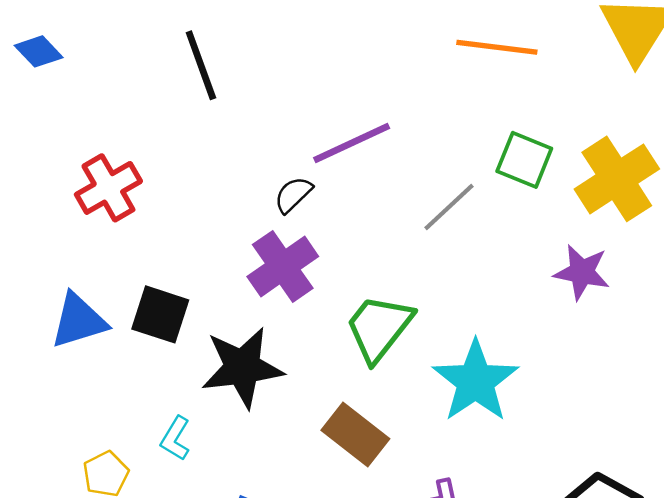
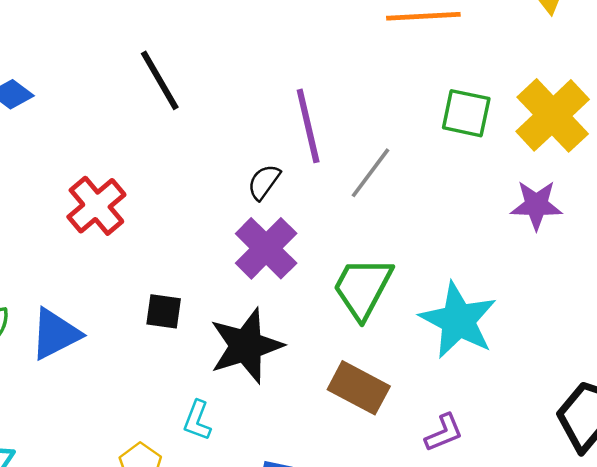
purple line: (352, 143) -> (308, 126), turned -68
gray line: (449, 207) -> (370, 173), moved
black square: (160, 314) -> (164, 311), size x0.7
blue triangle: (79, 321) -> (55, 334), moved

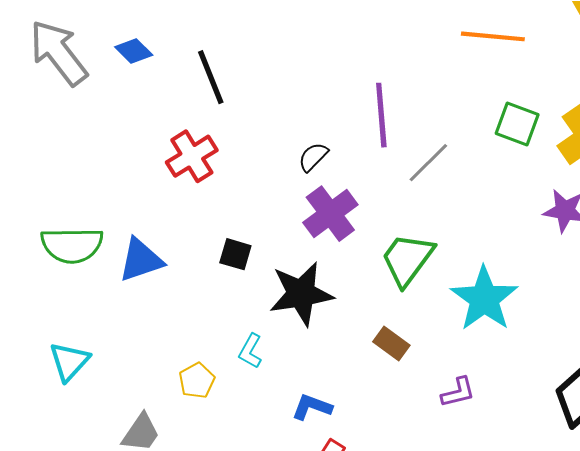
black line: (160, 80) -> (211, 77), moved
black semicircle: (264, 182) -> (313, 157), moved
brown rectangle: (359, 388) -> (391, 344), size x0.7

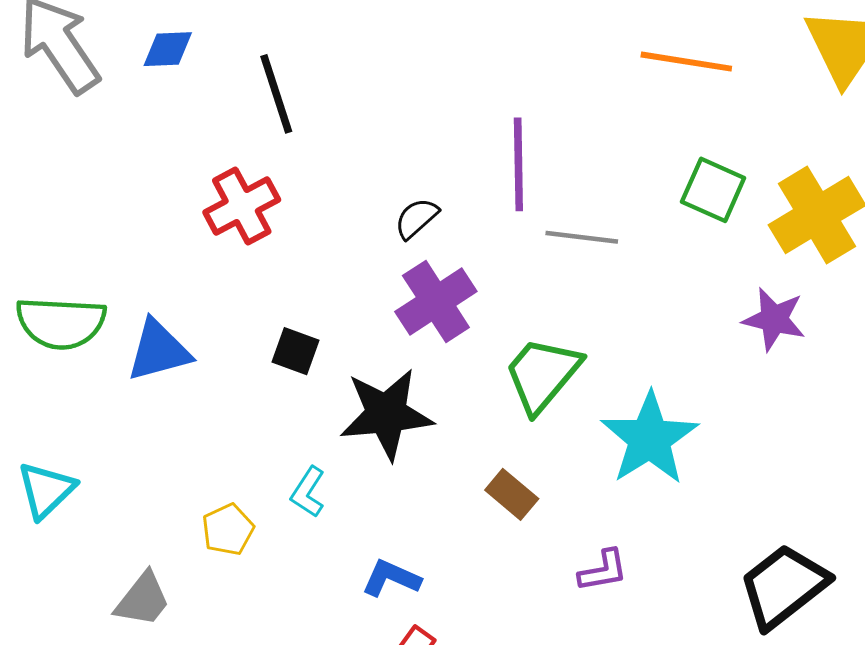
blue diamond: (134, 51) -> (168, 49), turned -51
gray line: (428, 163) -> (582, 237), turned 48

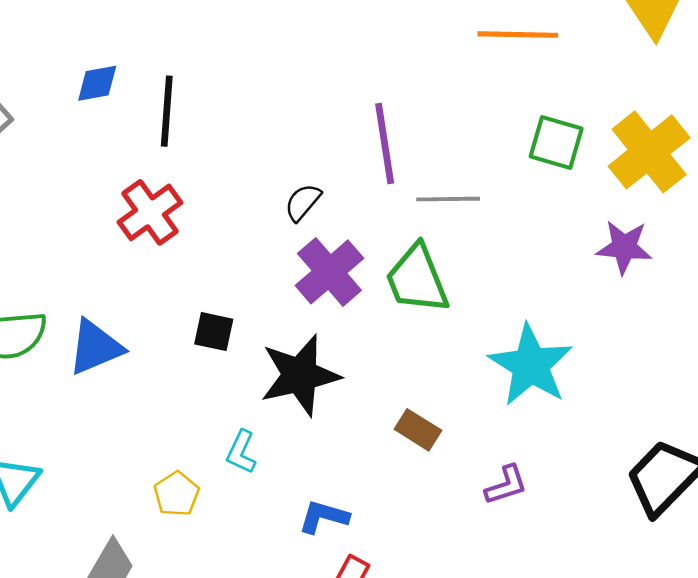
blue diamond: (168, 49) -> (97, 83), moved
black line: (276, 94) -> (167, 111), turned 30
green trapezoid: (542, 374) -> (417, 279), moved, turned -54

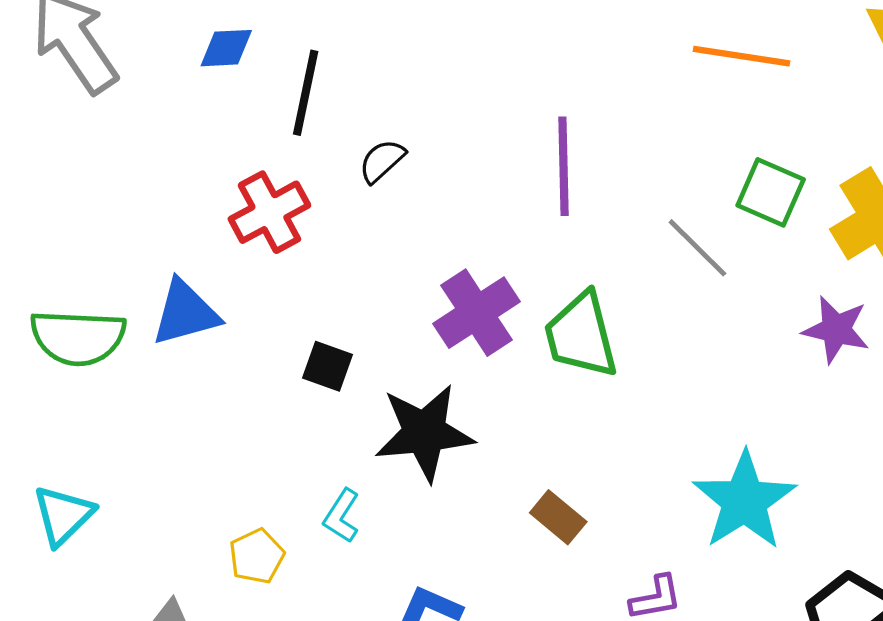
gray line: (448, 199) -> (697, 248), moved, turned 38
black semicircle: (303, 202) -> (382, 161), moved
blue triangle: (95, 347) -> (185, 313), moved
cyan star: (531, 365) -> (744, 501), moved

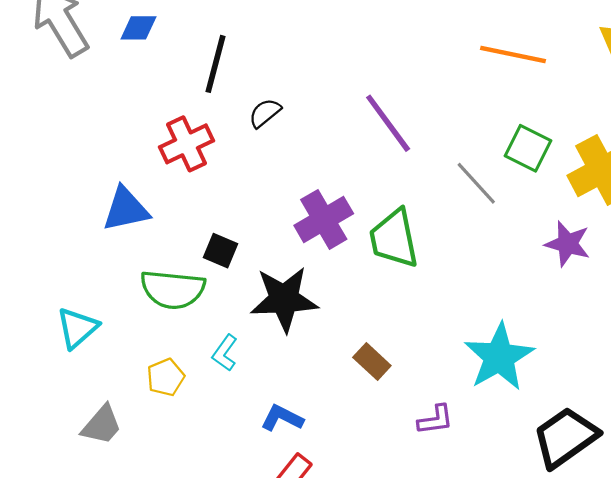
blue diamond: (226, 48) -> (138, 28), moved
purple line: (563, 166) -> (388, 123), turned -38
green semicircle: (78, 337) -> (173, 289), moved
cyan triangle: (63, 515) -> (77, 328), moved

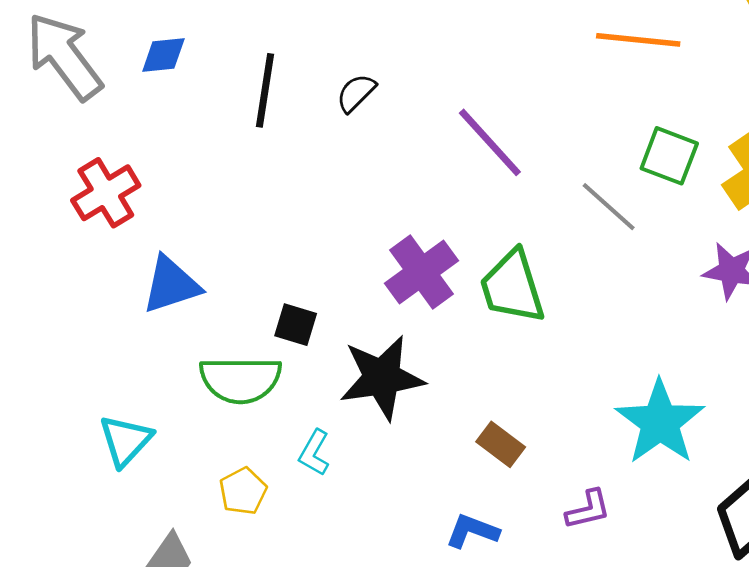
black semicircle: (265, 113) -> (356, 93), moved
red cross: (187, 144) -> (106, 193), moved
blue L-shape: (282, 418) -> (472, 531), moved

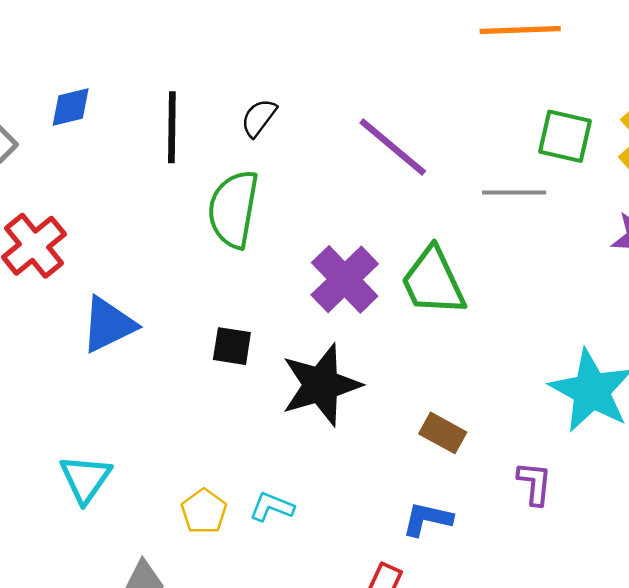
gray line: (609, 207) -> (514, 193), turned -34
green semicircle: (241, 380) -> (233, 209), moved, turned 108
cyan L-shape: (314, 453) -> (272, 507), moved, turned 90
purple L-shape: (588, 510) -> (535, 483), turned -63

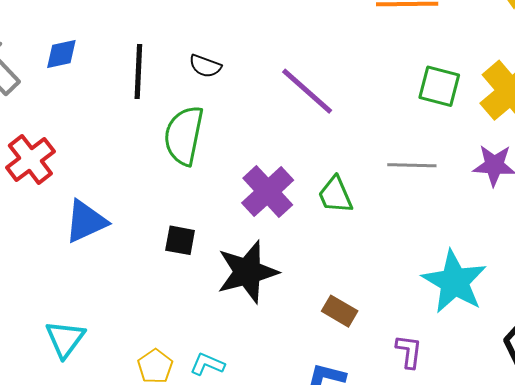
black semicircle: (259, 118) -> (205, 66), turned -108
gray line: (514, 193) -> (412, 165), moved
green trapezoid: (433, 282) -> (335, 195), size x0.7

